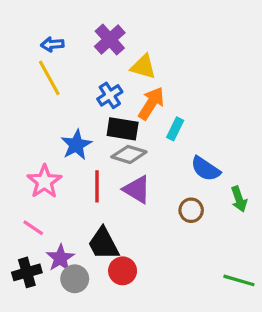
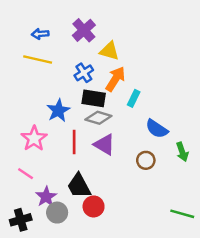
yellow line: (49, 78) -> (38, 59), turned -48
black cross: (27, 272) -> (21, 220), moved

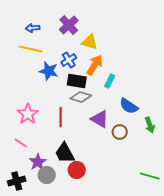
blue star: (58, 110) -> (49, 71), moved, turned -30
purple triangle: (104, 145) -> (100, 119), moved

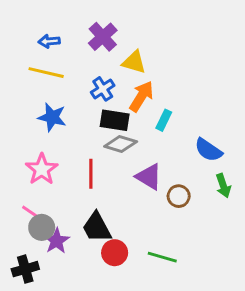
blue star: (49, 71) -> (52, 117), moved
blue semicircle: (129, 106) -> (208, 150), moved
gray circle: (47, 175) -> (42, 227), moved
green line: (150, 176) -> (162, 257), moved

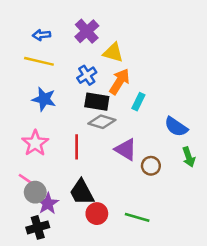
black cross: (25, 269) -> (38, 227), moved

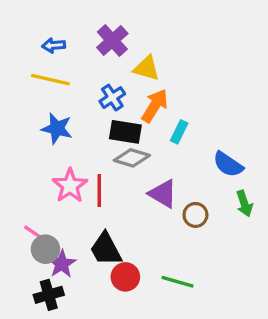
pink star: (35, 143) -> (70, 186), moved

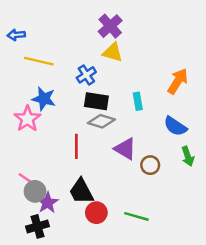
purple cross: (112, 40) -> (110, 26), moved
blue arrow: (54, 45) -> (16, 35), moved
orange arrow: (155, 106) -> (178, 81), moved
cyan rectangle: (179, 132) -> (138, 101), turned -36
pink star: (70, 186) -> (27, 119), moved

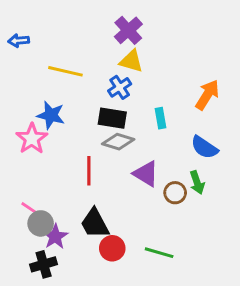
yellow line: (39, 61) -> (65, 71), moved
blue cross: (86, 75) -> (120, 87), moved
green arrow: (188, 156) -> (197, 182), moved

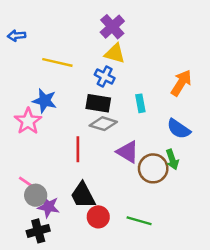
blue cross: (120, 87) -> (105, 76), turned -30
brown circle: (175, 193) -> (153, 168), size x1.5
purple star: (55, 237) -> (48, 207), turned -30

